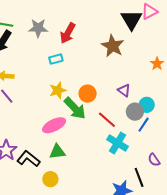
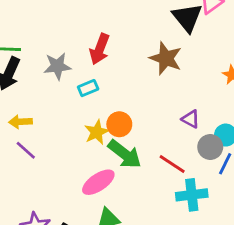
gray star: (38, 28) -> (57, 66), moved
orange circle: (88, 94) -> (119, 124), moved
cyan cross: (118, 143) -> (192, 195), turned -30

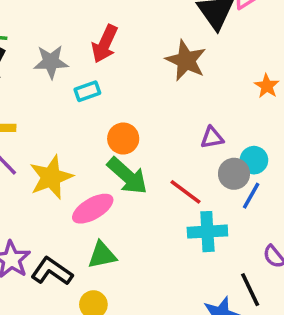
purple triangle: (191, 119) -> (212, 138), turned -42
yellow star: (97, 132) -> (51, 177), moved, size x1.4

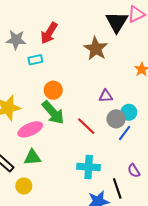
cyan cross: (207, 232) -> (89, 167), moved

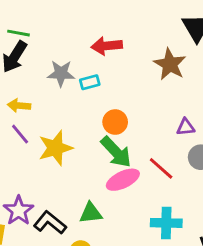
red arrow: (49, 33) -> (107, 46), turned 55
gray star: (16, 40) -> (61, 73), moved
pink ellipse: (30, 129) -> (123, 180), moved

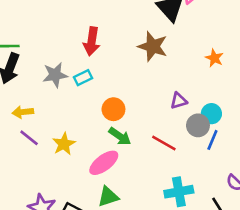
red arrow: (107, 46) -> (92, 41), turned -64
yellow star: (55, 148) -> (64, 144), size x0.7
green arrow: (116, 152) -> (120, 136), size x0.7
pink ellipse: (123, 180) -> (104, 163), moved

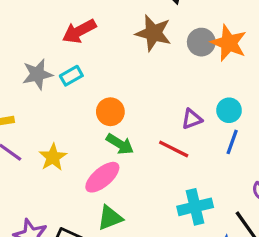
red arrow: (92, 41) -> (79, 31), turned 56
orange star: (214, 58) -> (229, 43), size x1.6
purple triangle: (179, 101) -> (192, 119), moved
gray circle: (198, 125) -> (201, 42), moved

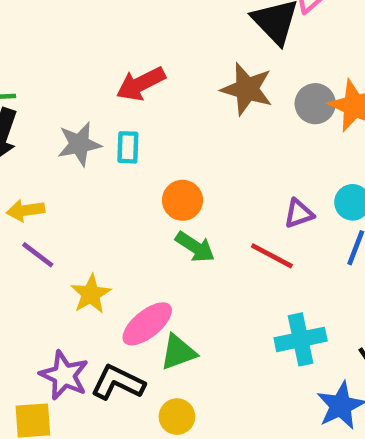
cyan rectangle: (71, 76) -> (128, 147), turned -60
yellow star: (53, 157) -> (91, 294), moved
pink ellipse: (102, 177) -> (147, 324), moved

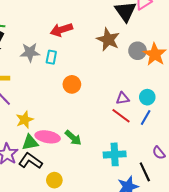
green arrow: (195, 247) -> (73, 138), moved
red line: (272, 256) -> (121, 116), moved
pink ellipse: (147, 324) -> (48, 137), turned 40
green triangle: (178, 352) -> (30, 142), moved

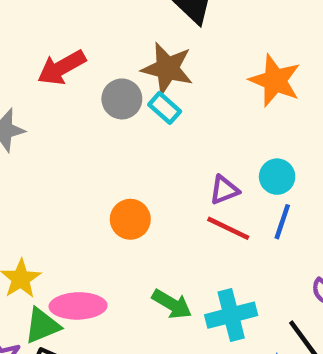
gray circle: (138, 51) -> (122, 99), moved
cyan rectangle: (51, 57) -> (165, 108), moved, turned -48
orange circle: (72, 84) -> (130, 219), moved
green arrow: (73, 138) -> (172, 304), moved

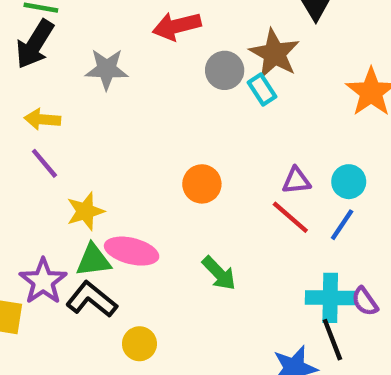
cyan cross: (231, 315) -> (330, 298), moved

